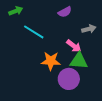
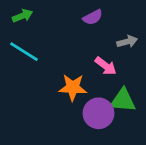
cyan line: (34, 32) -> (24, 52), moved
green triangle: (79, 61) -> (123, 100), moved

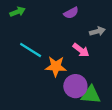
cyan line: (24, 52) -> (31, 50), moved
green triangle: (123, 100) -> (91, 95), moved

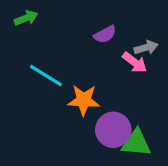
purple semicircle: (71, 13) -> (105, 34), moved
pink arrow: (81, 50) -> (135, 62), moved

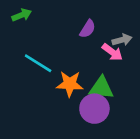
purple semicircle: (105, 34) -> (88, 29), turned -30
green triangle: (136, 143) -> (101, 88), moved

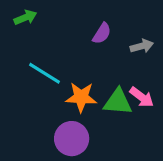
pink arrow: (112, 52) -> (142, 97), moved
purple circle: (94, 109) -> (72, 139), moved

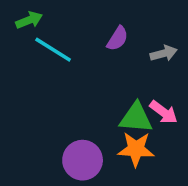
cyan line: (44, 73) -> (53, 50), moved
orange star: (81, 97) -> (136, 149), moved

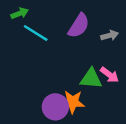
purple semicircle: (118, 39) -> (79, 26), size x1.5
orange star: (136, 149) -> (73, 102), moved

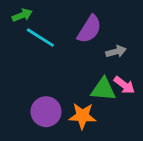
gray arrow: (109, 35) -> (116, 52), moved
purple circle: (55, 107) -> (46, 112), moved

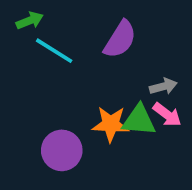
gray arrow: (116, 52) -> (163, 86), moved
orange star: (82, 116) -> (111, 124), moved

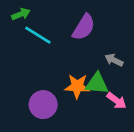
gray arrow: (163, 86) -> (114, 60), turned -138
pink arrow: (167, 115) -> (117, 101), moved

